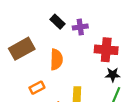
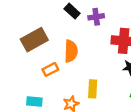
orange rectangle: (37, 88) -> (50, 69), moved

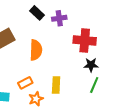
orange rectangle: (50, 69) -> (25, 83), moved

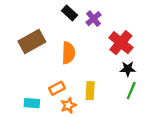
purple cross: (59, 18) -> (94, 19), turned -32
red cross: (85, 40) -> (121, 43), turned 35

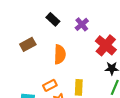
black rectangle: (70, 13) -> (53, 19), moved
brown rectangle: (32, 41) -> (28, 44), size x0.7

